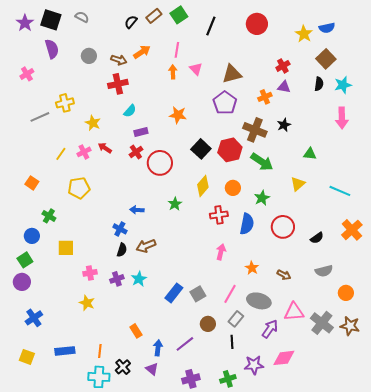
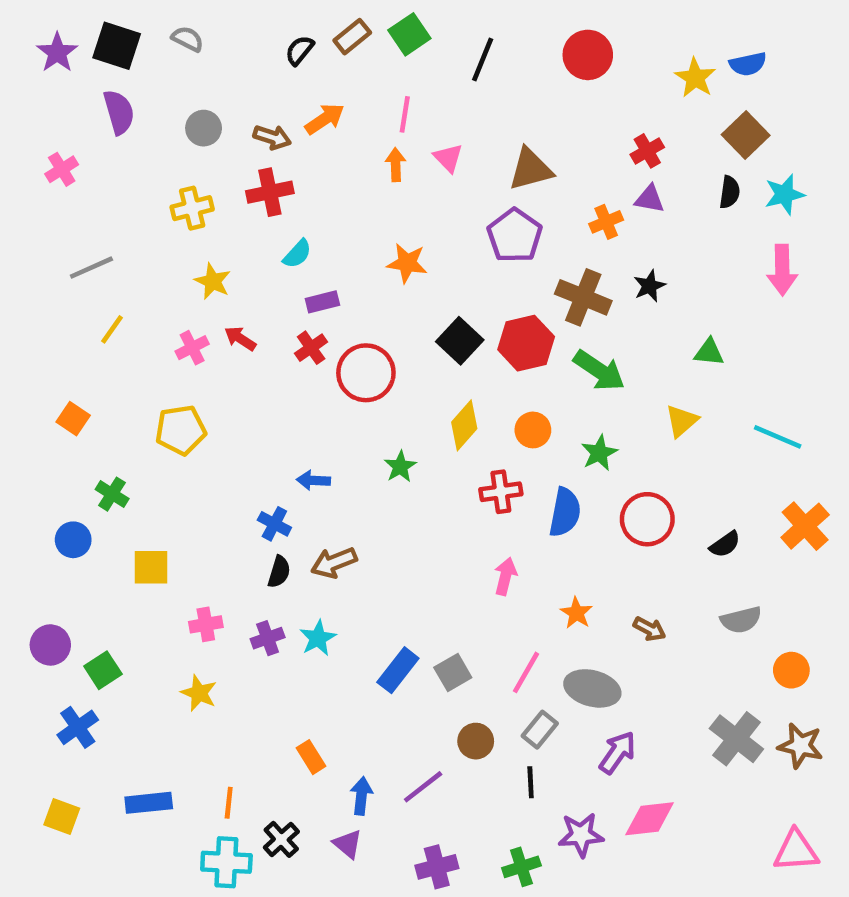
yellow cross: (65, 103) -> (192, 208), moved
yellow line: (61, 154) -> (112, 329), moved
green square: (25, 260) -> (103, 670), moved
pink triangle: (294, 312) -> (796, 851), moved

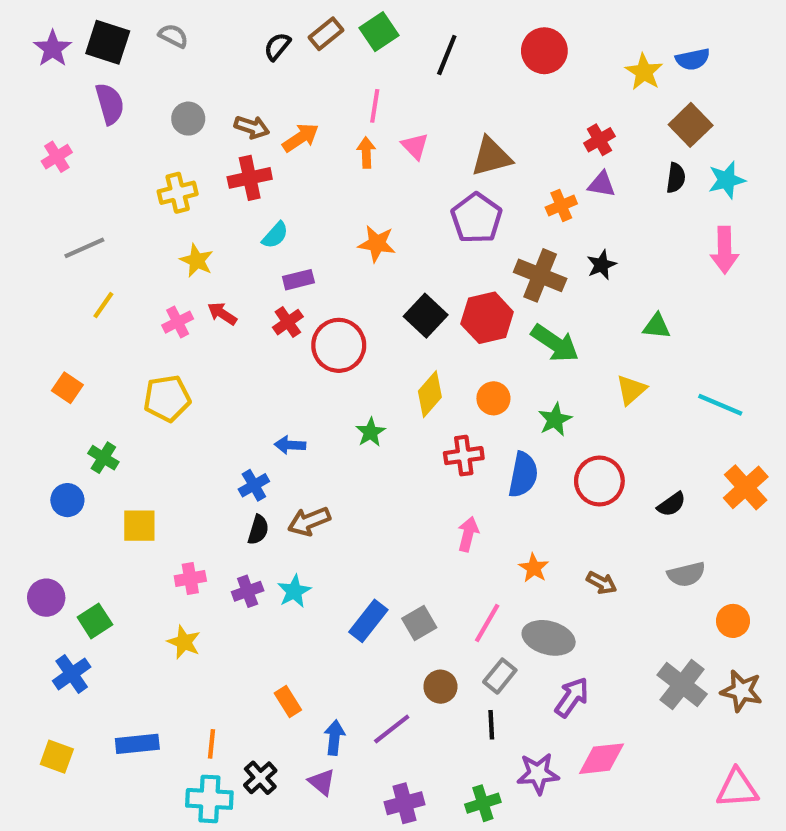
orange arrow: (325, 119) -> (301, 138), moved
blue cross: (274, 524) -> (254, 485), turned 32

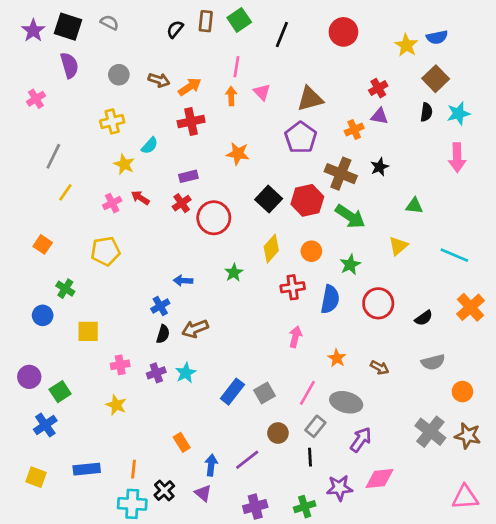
brown rectangle: (326, 34) -> (206, 21), turned -45
red cross: (250, 178) -> (191, 121), moved
cyan semicircle: (275, 235) -> (150, 146), moved
gray line: (84, 248) -> (53, 156), turned -40

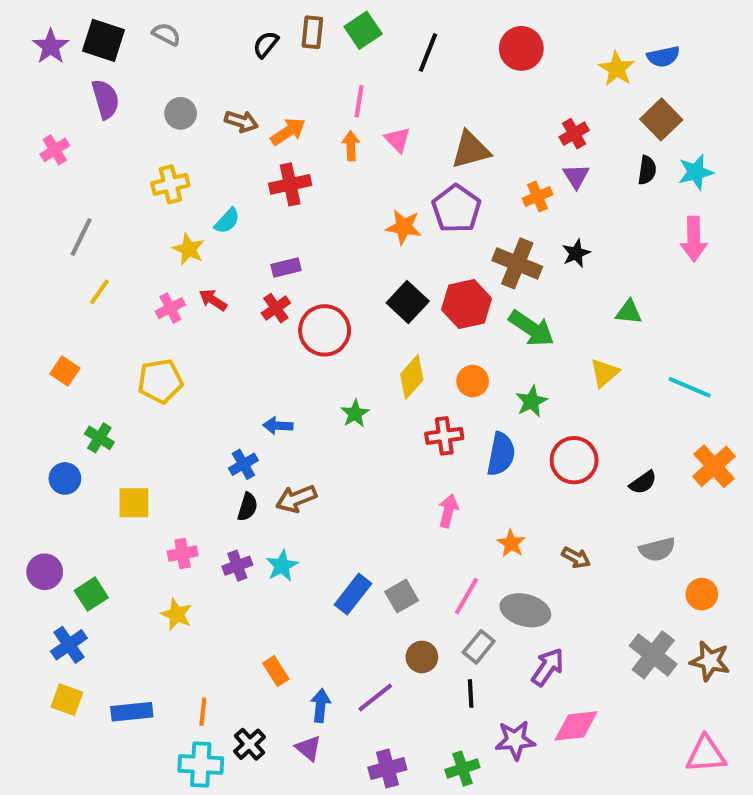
purple triangle: (380, 116) -> (576, 176), turned 48
orange star: (238, 154) -> (404, 227), moved
yellow square: (36, 477) -> (67, 700), moved

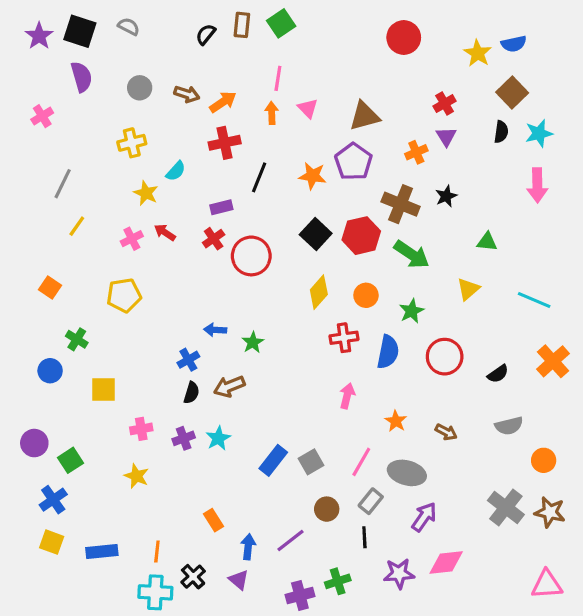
black line: (428, 52) -> (259, 177), moved
green star: (355, 414) -> (253, 342), moved
green cross: (462, 769) -> (338, 581), moved

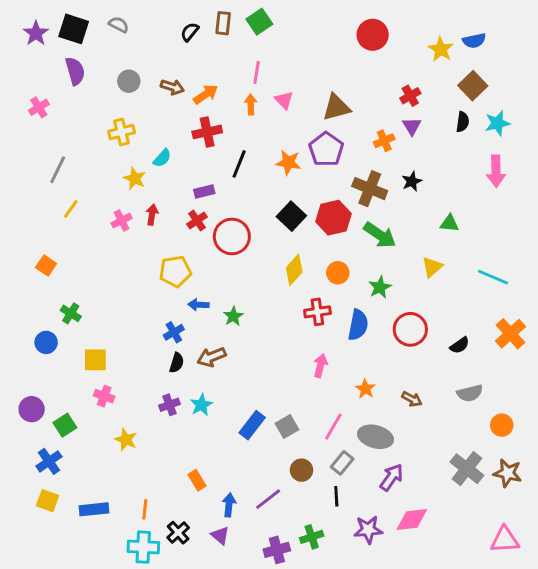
red arrow: (165, 232) -> (152, 215), turned 66
yellow pentagon: (124, 295) -> (175, 271), moved
pink cross: (141, 429) -> (104, 396), moved, turned 30

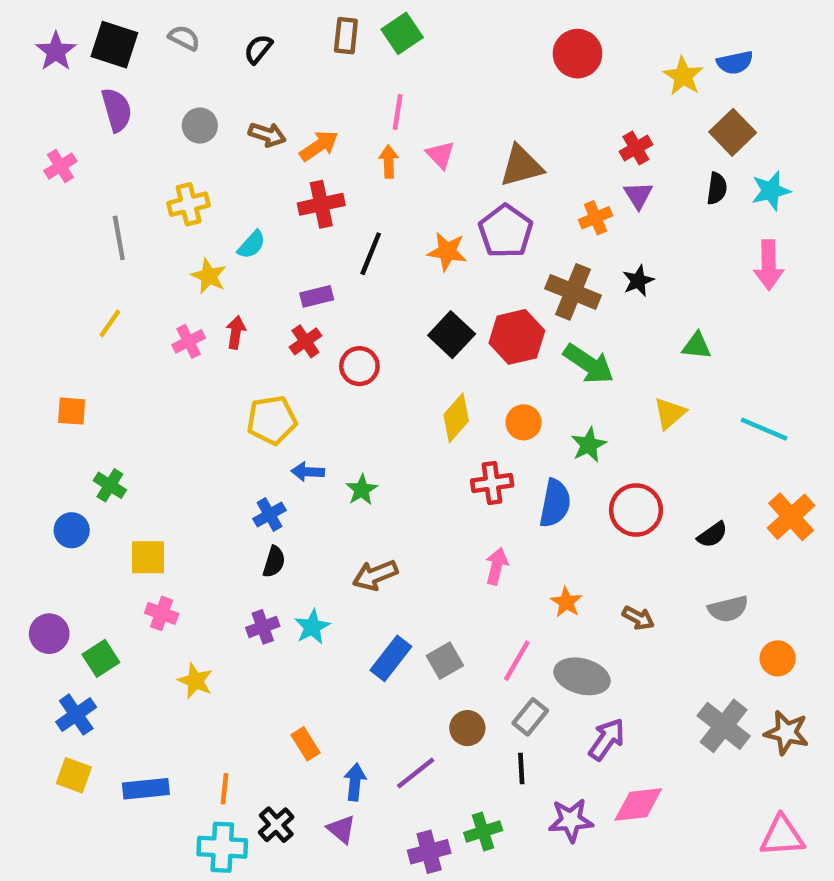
black semicircle: (190, 32) -> (258, 49), moved
gray line: (58, 170) -> (119, 238), moved, turned -36
red circle: (232, 236) -> (359, 366), size x0.7
orange square: (46, 266) -> (72, 411), turned -30
brown arrow: (212, 357) -> (375, 575), moved

